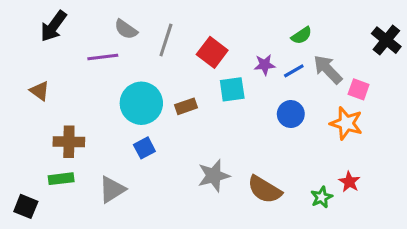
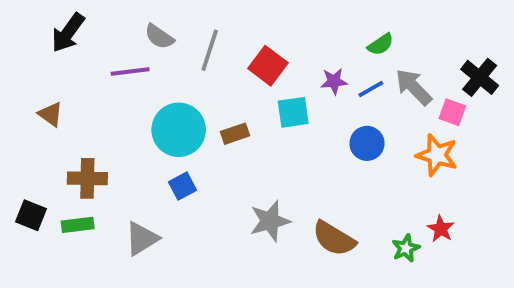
black cross: (386, 40) -> (480, 77), moved
black square: (26, 206) -> (31, 215), moved

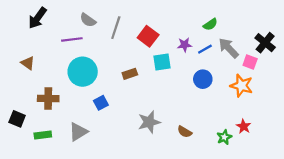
cyan circle: (179, 130) -> (83, 72), moved
green rectangle: (78, 225) -> (43, 135), moved
brown semicircle: (334, 239) -> (185, 132), size x0.6

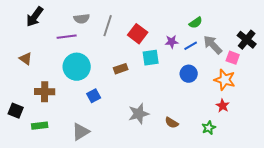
gray semicircle: (88, 20) -> (82, 19), turned -42
red star: (244, 126) -> (223, 106), moved
gray triangle: (78, 132) -> (81, 132), moved

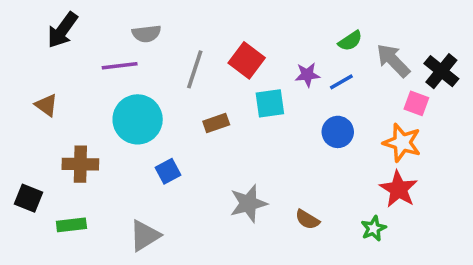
gray line: (108, 26) -> (195, 69), moved
gray arrow: (213, 45) -> (393, 60), moved
red star: (223, 106) -> (399, 189), size x1.5

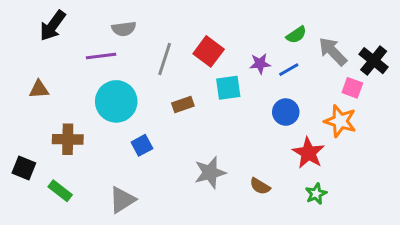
brown triangle: (46, 105) -> (39, 89), turned -40
red star: (399, 189) -> (308, 153), moved
green rectangle: (71, 225) -> (60, 191), turned 45

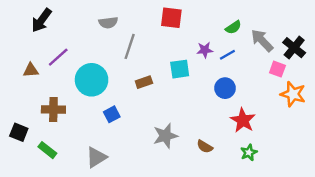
gray semicircle: (124, 29) -> (108, 23), moved
red square: (209, 51) -> (171, 18), moved, turned -30
purple line: (101, 56) -> (58, 57), moved, turned -35
orange star: (340, 121) -> (293, 94), moved

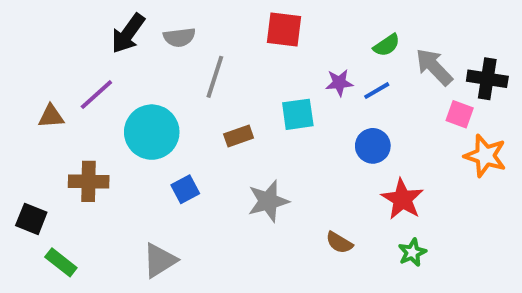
black arrow: (41, 20) -> (128, 33), moved
black cross: (294, 48) -> (487, 79), turned -30
gray star: (165, 136) -> (268, 201), moved
green rectangle: (47, 150) -> (61, 262), moved

